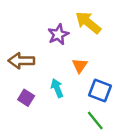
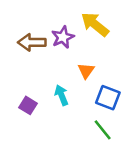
brown arrow: (21, 61) -> (32, 42), moved

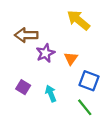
purple star: (63, 37) -> (45, 53), moved
cyan arrow: (61, 95) -> (51, 94), moved

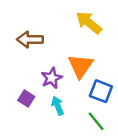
purple star: (45, 53) -> (52, 78), moved
orange triangle: (71, 58) -> (80, 66), size x1.6

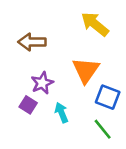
purple star: (52, 78) -> (42, 83), moved

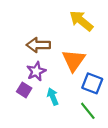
brown arrow: (32, 42) -> (38, 45), moved

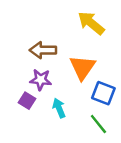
purple star: (36, 71) -> (41, 80), turned 30

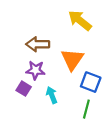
green line: (98, 124) -> (86, 109), turned 54

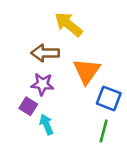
yellow arrow: (80, 20) -> (68, 24), moved
cyan arrow: (52, 95) -> (46, 124), moved

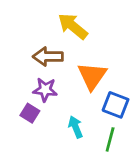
cyan arrow: (46, 124) -> (76, 127), moved

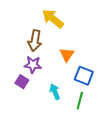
brown arrow: (48, 57) -> (35, 41), turned -80
orange triangle: (92, 76) -> (67, 55), size x0.7

